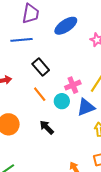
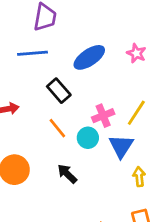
blue ellipse: (66, 26) -> (89, 57), moved
blue triangle: (86, 107) -> (121, 146), turned -36

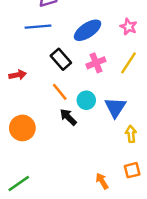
yellow line: (136, 113) -> (129, 63), moved
pink cross: (103, 116) -> (96, 63), moved
black arrow: (67, 174) -> (68, 117), moved

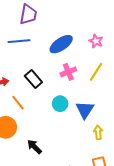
black rectangle: (61, 59) -> (33, 79), moved
orange line: (60, 92) -> (18, 103), moved
black arrow: (68, 117) -> (34, 147), moved

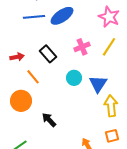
pink star: (96, 41) -> (109, 17), size x1.5
blue ellipse: (61, 44) -> (62, 16), moved
yellow arrow: (98, 132) -> (111, 106), size x1.5

